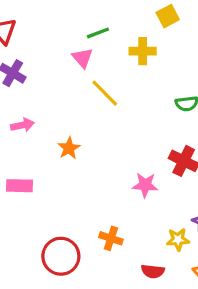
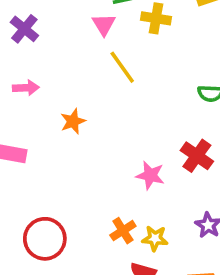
yellow cross: (143, 51) -> (156, 18), moved
orange cross: (111, 238) -> (123, 231), moved, turned 30
yellow star: (178, 239) -> (155, 238), moved

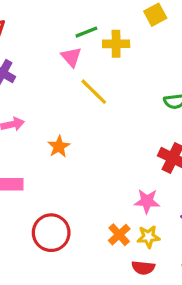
pink star: (150, 175) -> (147, 201), moved
red circle: (45, 239) -> (51, 233), moved

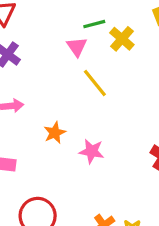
yellow cross: (116, 44) -> (122, 39), turned 35
pink star: (147, 201) -> (92, 151), moved

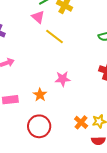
orange star: (55, 133) -> (40, 95), moved

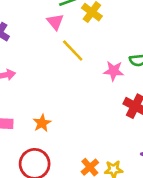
pink star: (63, 79) -> (114, 71), moved

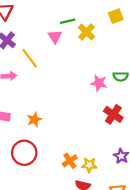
yellow line: (73, 50) -> (30, 58), moved

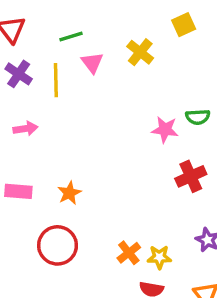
green line: (68, 21) -> (71, 36), moved
yellow line: (30, 58) -> (56, 80), moved, turned 40
red cross: (113, 114) -> (191, 176), turned 36

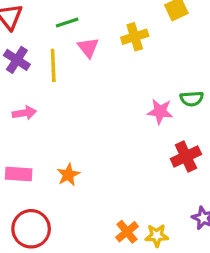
yellow cross: (140, 52) -> (135, 37), turned 35
red circle: (58, 245) -> (31, 229), moved

